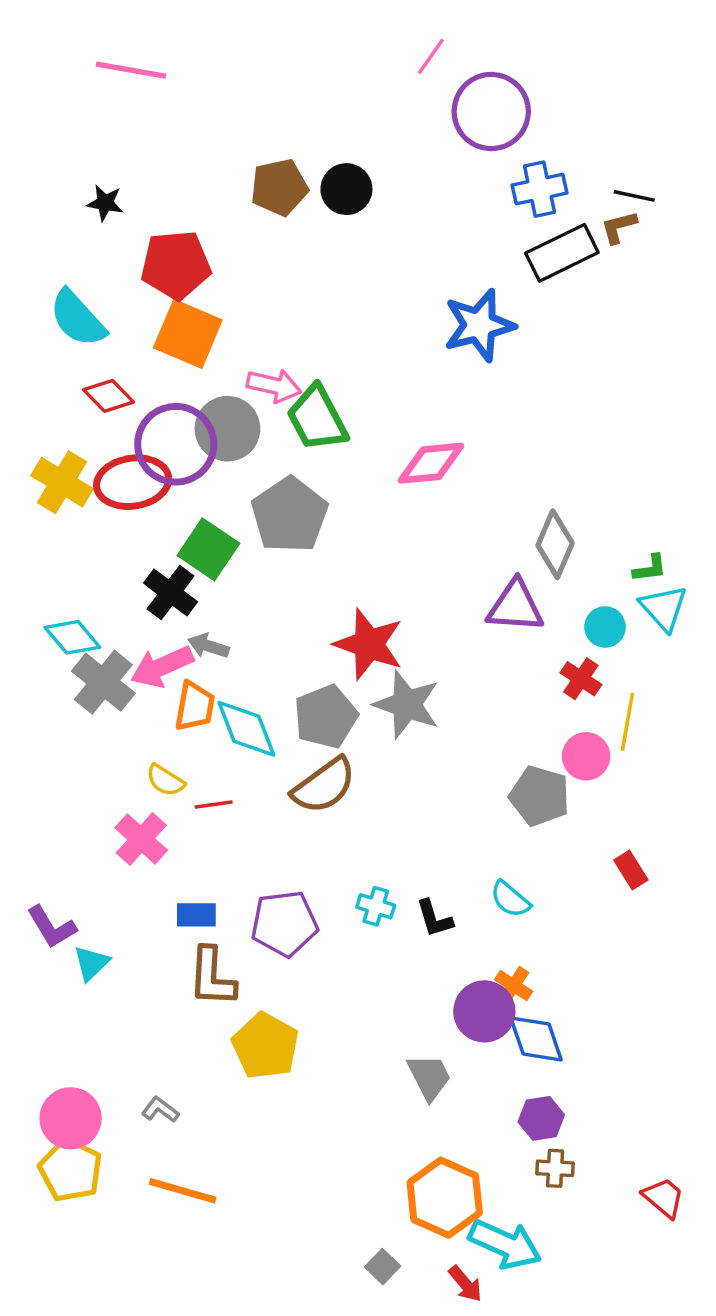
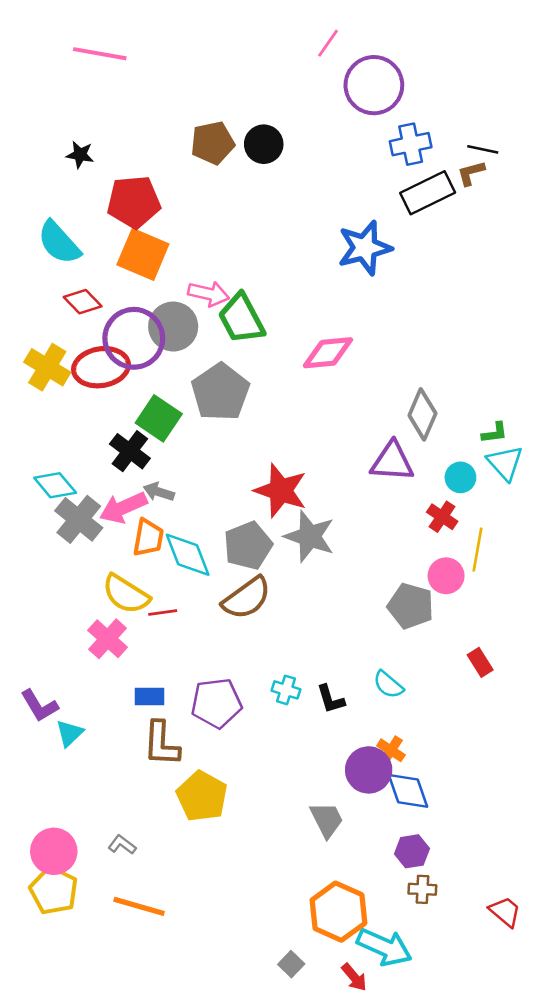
yellow semicircle: (165, 780) -> (126, 594), size x1.6

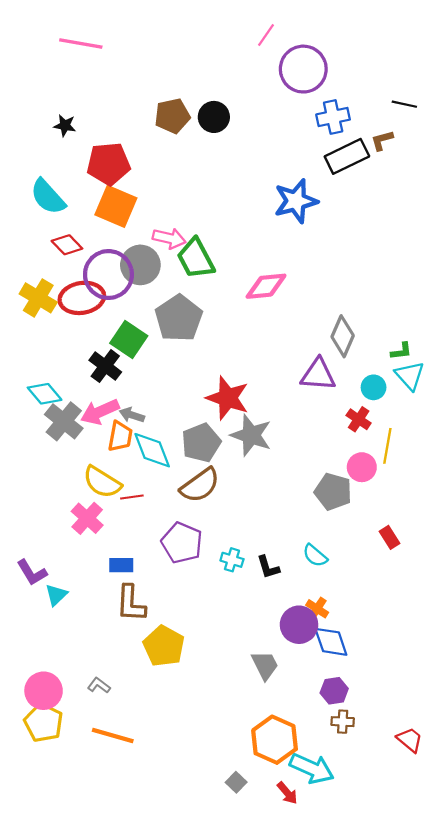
black line: (483, 149) -> (404, 104), moved
gray arrow: (159, 492) -> (132, 415), moved
purple pentagon: (216, 703) -> (182, 543), moved, turned 30

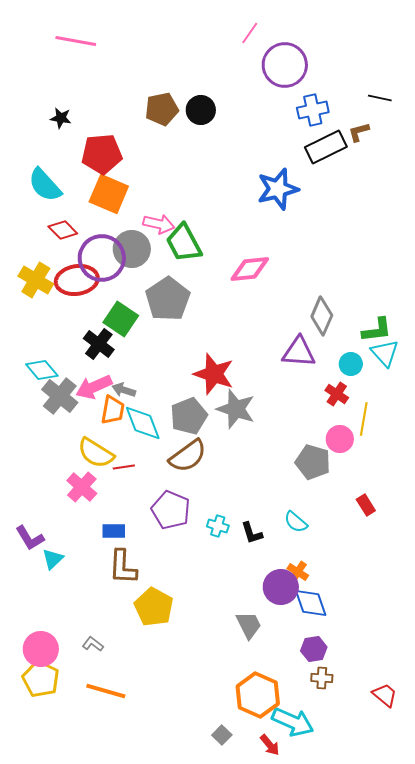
green L-shape: (401, 351) -> (377, 330), size x1.5

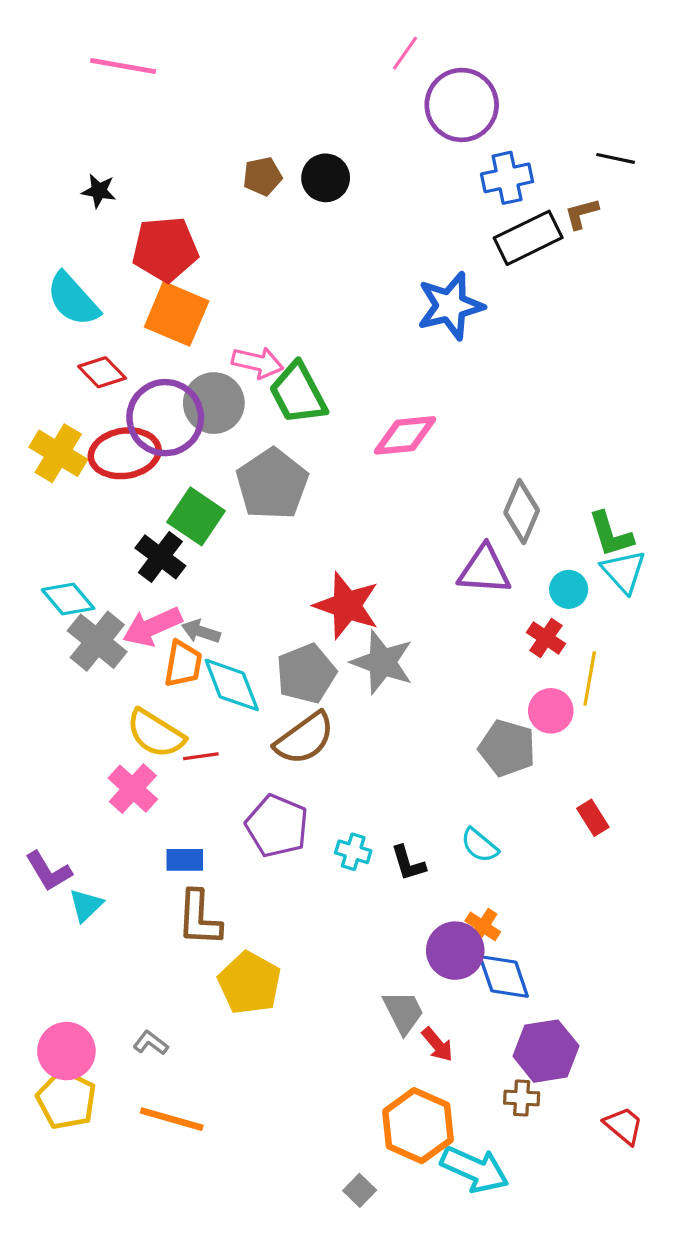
brown pentagon: (162, 109) -> (262, 176), size x0.7
green L-shape: (377, 330) -> (611, 534), turned 80
purple hexagon: (314, 649) -> (546, 1051), moved, size x1.5
red arrow: (270, 745) -> (437, 1045), moved

